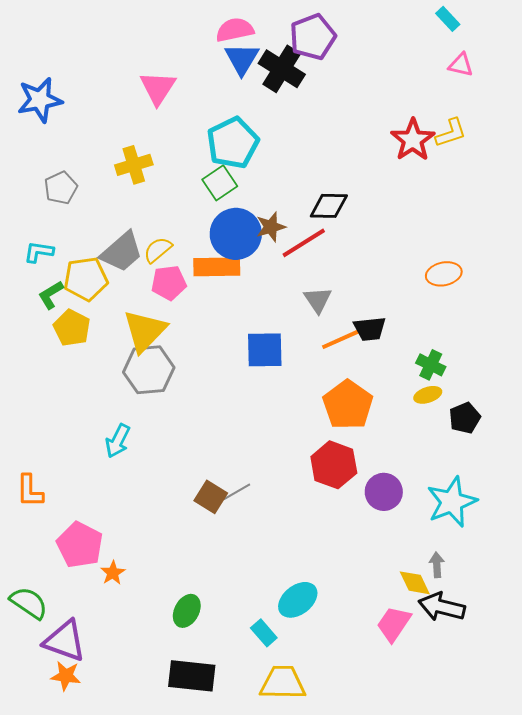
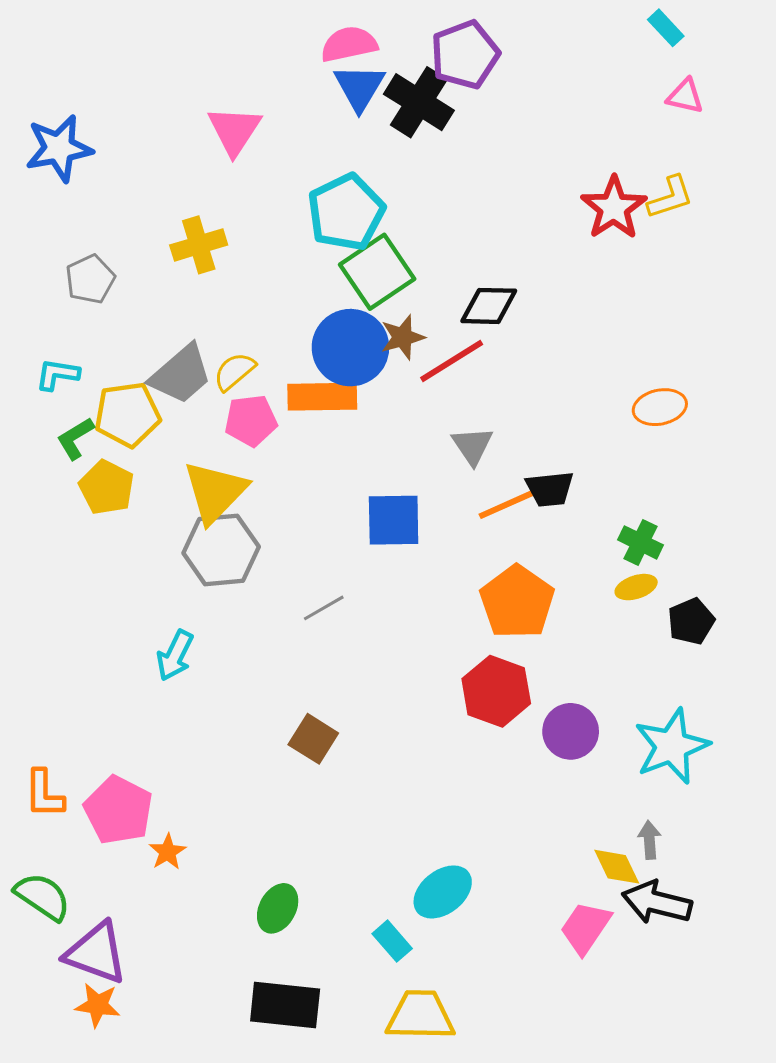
green square: (220, 183) -> (377, 272), moved, size x1.4
orange L-shape: (30, 491) -> (44, 794), moved
gray line: (237, 492) -> (324, 608), moved

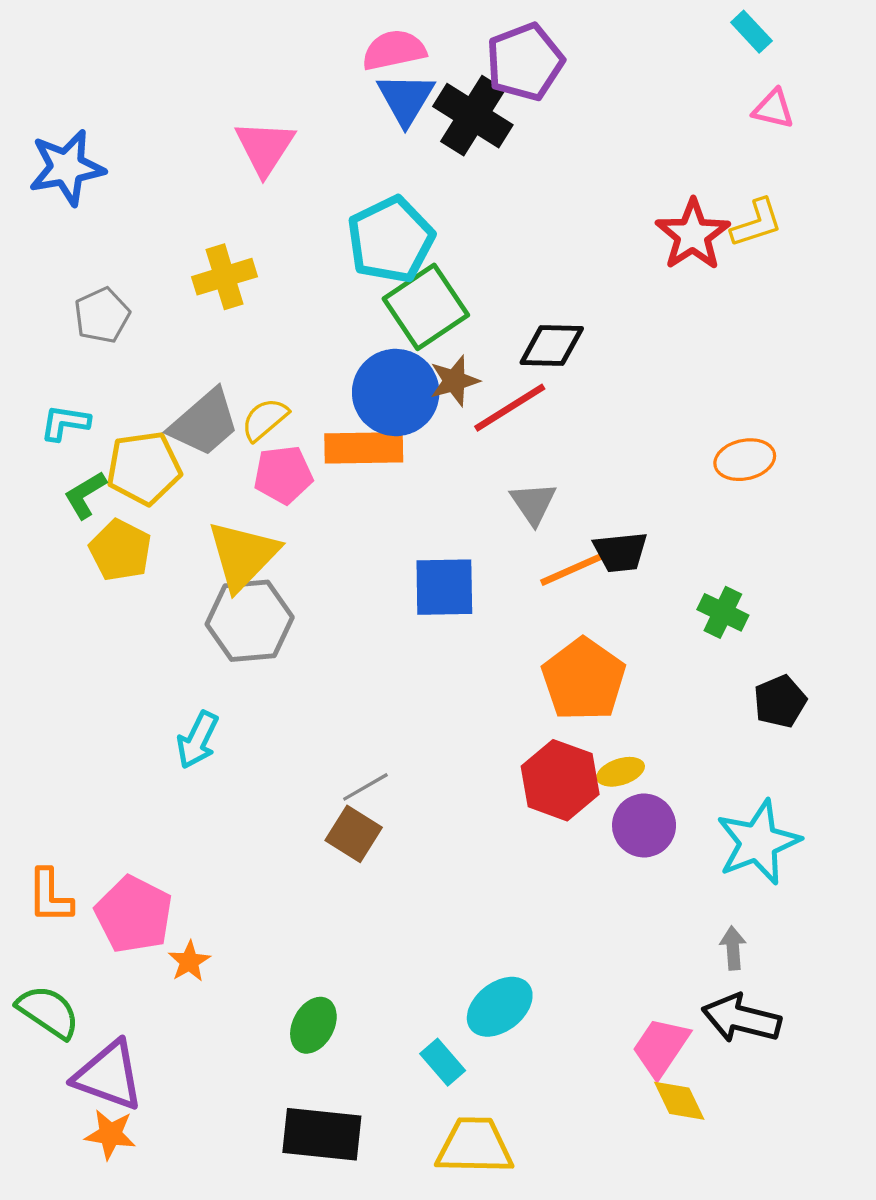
yellow ellipse: (636, 587) -> (621, 772), moved
gray line: (324, 608) -> (365, 787), moved
yellow diamond: (617, 867) -> (679, 1101), moved

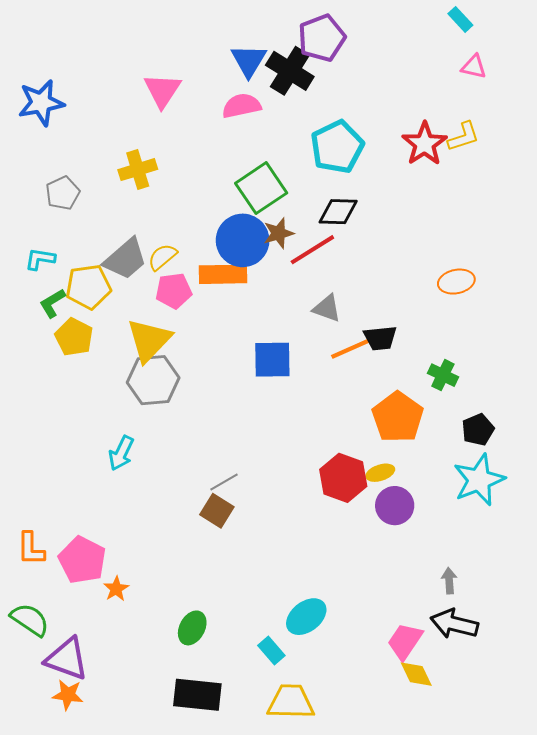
pink semicircle: (394, 50) -> (242, 106), moved
cyan pentagon: (391, 240) -> (337, 147), moved
gray triangle: (533, 503) -> (327, 308), turned -36
orange pentagon: (584, 679) -> (398, 417), moved
cyan star: (758, 842) -> (479, 480), moved

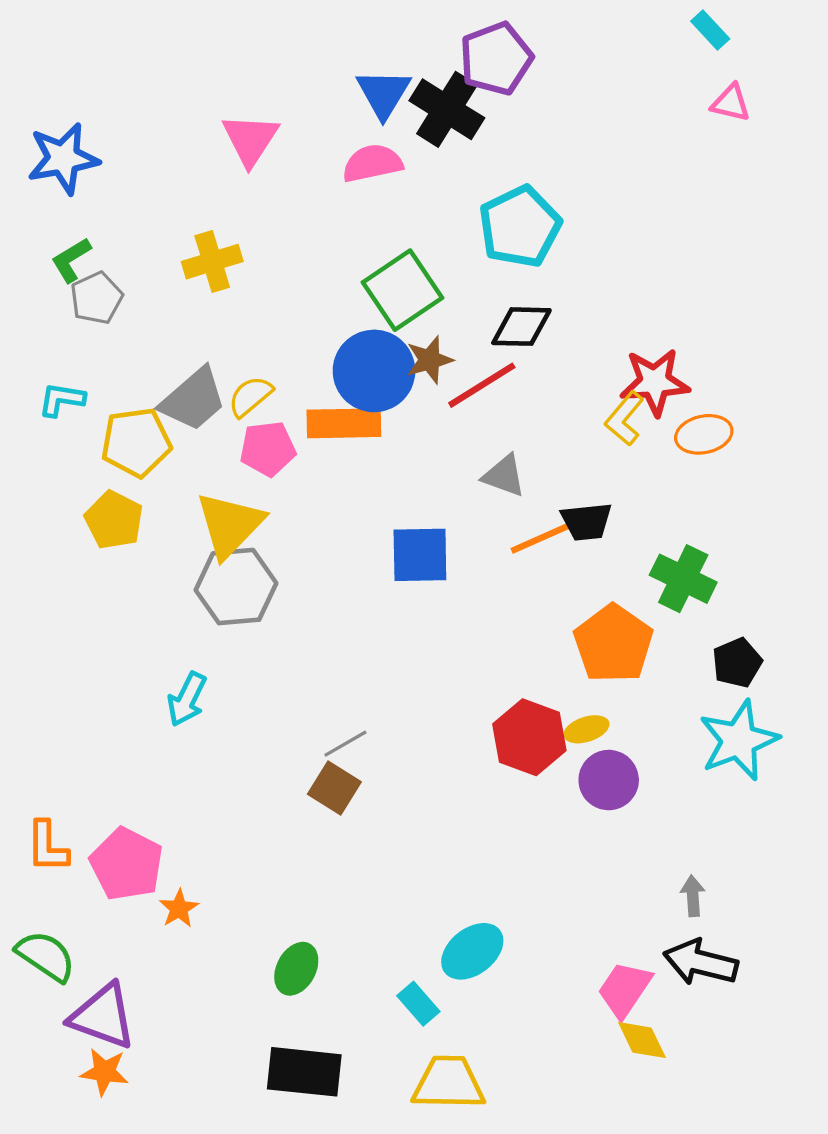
yellow L-shape: (464, 137) -> (625, 419), moved, turned 148
red star: (424, 144) -> (655, 382), moved, turned 30
green L-shape: (52, 303) -> (71, 260), moved
green cross: (443, 375) -> (683, 579), size x1.4

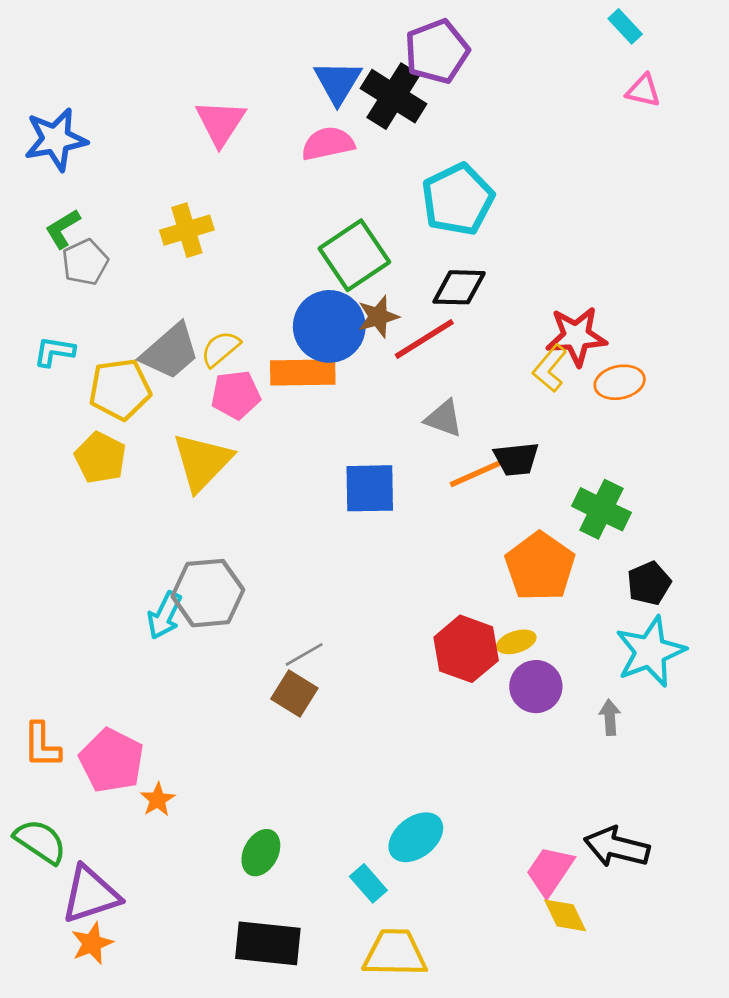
gray hexagon: (236, 587) -> (208, 593), moved
gray arrow: (693, 896) -> (610, 717), moved
purple triangle: (103, 1016) -> (91, 895), turned -38
orange star: (104, 1072) -> (92, 943), turned -30

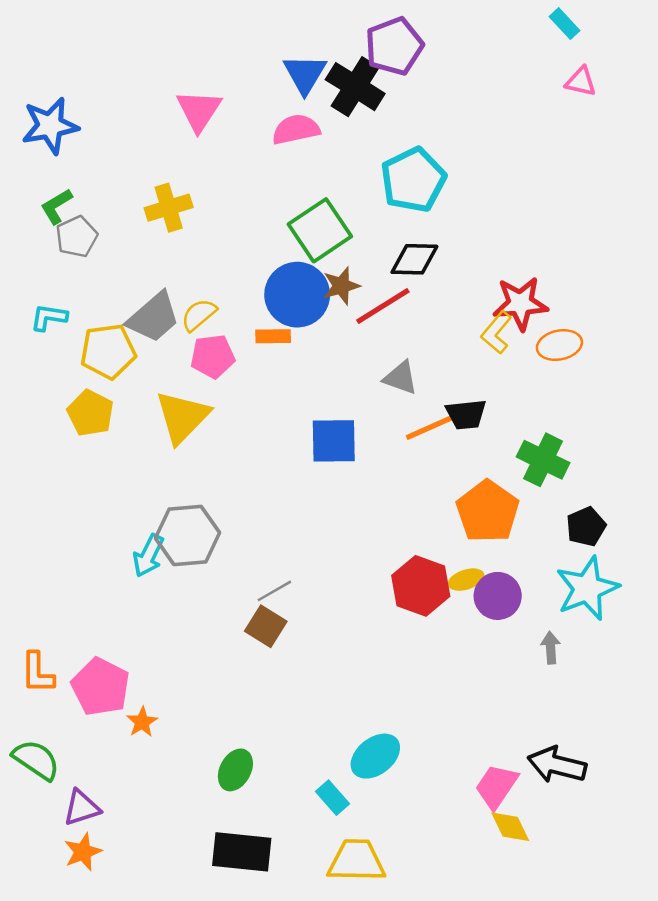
orange rectangle: (303, 372) -> (273, 336), size x0.6
purple circle: (536, 687) -> (498, 596), moved
purple triangle: (91, 895) -> (82, 808), size x0.7

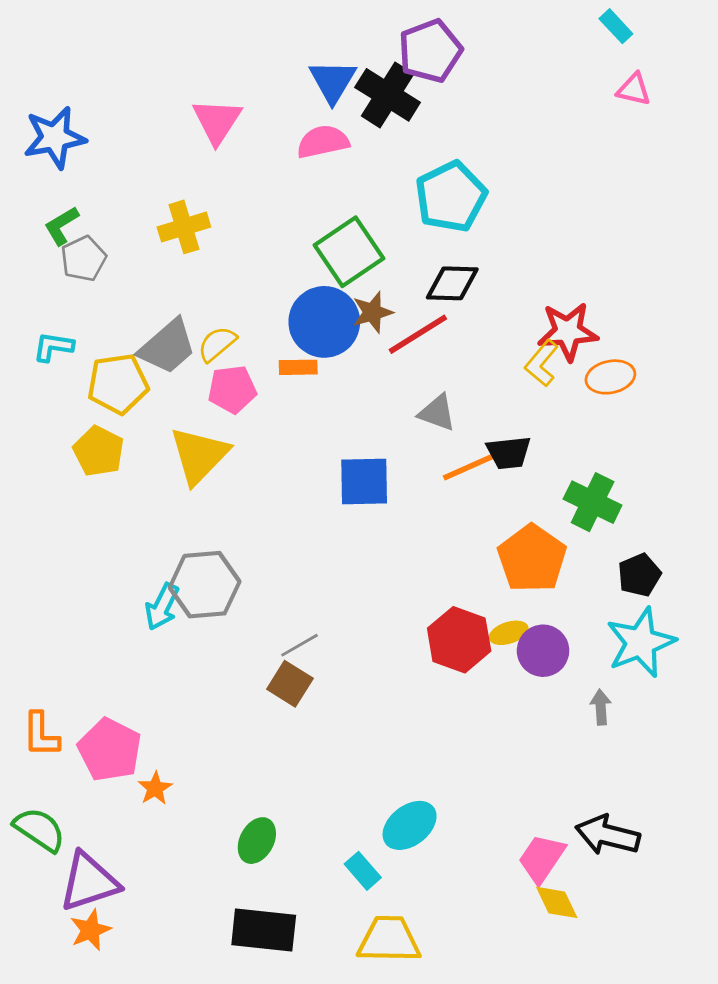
purple triangle: (82, 808) -> (89, 882), size x1.5

